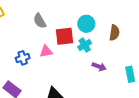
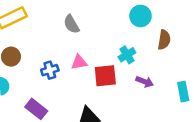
cyan circle: (86, 24) -> (141, 16), moved
red square: (65, 36) -> (105, 76), moved

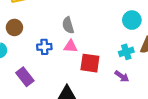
gray semicircle: (71, 24) -> (68, 25), moved
cyan cross: (127, 55) -> (126, 52), moved

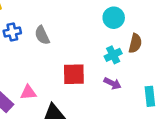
pink triangle: (71, 46) -> (28, 92), moved
blue cross: (44, 47) -> (12, 32), moved

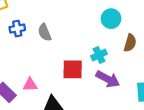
cyan cross: (113, 55) -> (99, 55), moved
purple arrow: (112, 83) -> (108, 79), size x1.5

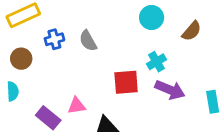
cyan circle: (111, 19) -> (152, 18), moved
brown semicircle: (130, 43) -> (192, 31), moved, turned 30

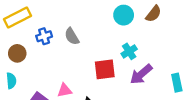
brown semicircle: (192, 31) -> (153, 14), moved
purple arrow: (170, 90) -> (141, 74), turned 120

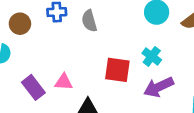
cyan cross: (129, 51) -> (152, 56), turned -35

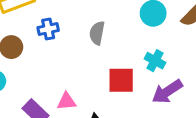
gray semicircle: (89, 21) -> (97, 33), moved, turned 35

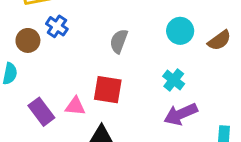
blue cross: (48, 29) -> (57, 26), moved, turned 36
red square: (121, 80) -> (108, 90), moved

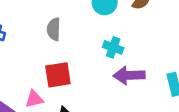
purple arrow: (181, 114) -> (129, 75), turned 40

